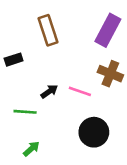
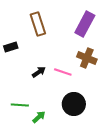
green line: (25, 112) -> (20, 105), moved
green arrow: (31, 149) -> (39, 117), moved

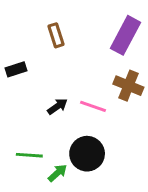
brown rectangle: (38, 24) -> (56, 35), size x0.7
black circle: (74, 104) -> (87, 154), moved

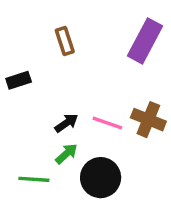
brown cross: (128, 86) -> (148, 120), moved
green arrow: (57, 173) -> (66, 154), moved

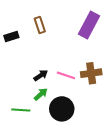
black rectangle: (19, 80) -> (11, 37), moved
brown cross: (148, 120) -> (91, 73), turned -30

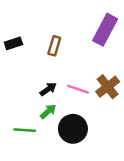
brown rectangle: (40, 25) -> (54, 46), moved, turned 35
brown cross: (91, 73) -> (108, 87), turned -30

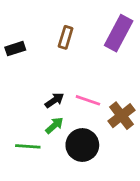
brown rectangle: (54, 46) -> (66, 37), moved
brown cross: (108, 87) -> (121, 116), moved

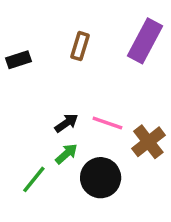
green line: (28, 146) -> (34, 179), turned -55

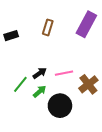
pink line: (107, 123) -> (64, 73), turned -30
green line: (34, 179) -> (20, 84), moved

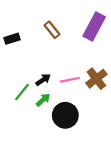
brown rectangle: (48, 27) -> (52, 30), turned -56
brown cross: (88, 84) -> (96, 79), moved

